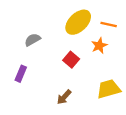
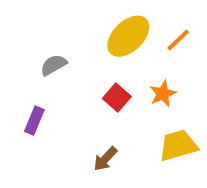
orange line: (109, 25) -> (178, 40), turned -56
orange star: (99, 46) -> (163, 94), moved

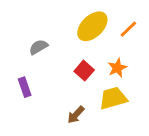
purple rectangle: (34, 121) -> (25, 87), turned -42
yellow trapezoid: (178, 145) -> (113, 98), moved

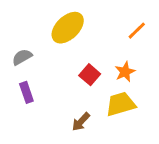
yellow ellipse: (92, 26) -> (68, 28), moved
gray semicircle: (38, 47) -> (22, 57), moved

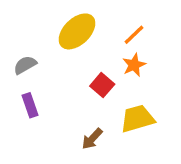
orange line: (137, 31) -> (134, 35), moved
orange star: (125, 72) -> (134, 65), moved

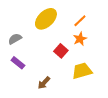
purple rectangle: (30, 105) -> (18, 63), turned -32
brown arrow: (92, 139) -> (44, 83), moved

